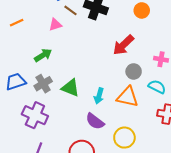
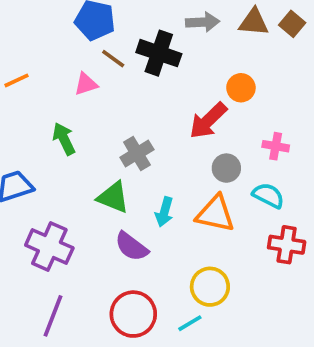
orange circle: (142, 10) -> (241, 88), moved
green arrow: (43, 55) -> (64, 139), turned -84
gray cross: (43, 84) -> (137, 153), moved
purple semicircle: (95, 121) -> (131, 247), moved

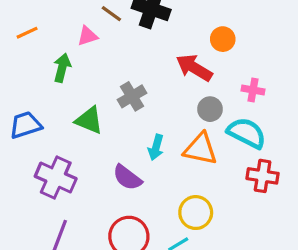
red arrow: (208, 121) -> (194, 68), turned 75
green arrow: (64, 139) -> (62, 68), moved, turned 40
cyan semicircle: (268, 195) -> (247, 133), size x1.4
green triangle: (113, 197) -> (89, 120), moved

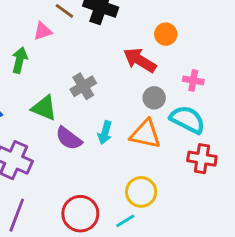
purple semicircle: (127, 178) -> (69, 138), moved

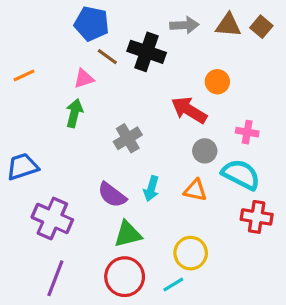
green arrow: (20, 60) -> (74, 113), moved
green triangle: (44, 108) -> (128, 234), moved, turned -36
orange triangle: (145, 134) -> (195, 190), size x0.7

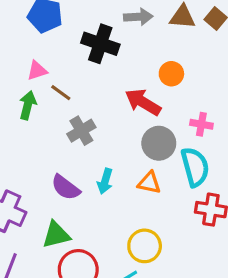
brown line: (107, 57) -> (61, 93), moved
gray circle: (205, 151) -> (159, 143), size x1.4
cyan semicircle: (241, 174) -> (195, 167), turned 48
green triangle: (128, 234) -> (56, 235), moved

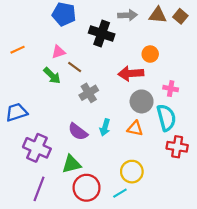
red arrow: (143, 102) -> (131, 73), turned -35
green arrow: (28, 105) -> (52, 76), turned 120

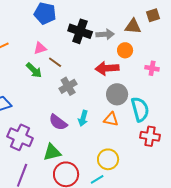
gray arrow: (128, 15) -> (105, 34), moved
brown triangle: (158, 15) -> (133, 26), moved
brown square: (180, 16) -> (153, 15), turned 32
pink cross: (171, 89) -> (152, 68), moved

